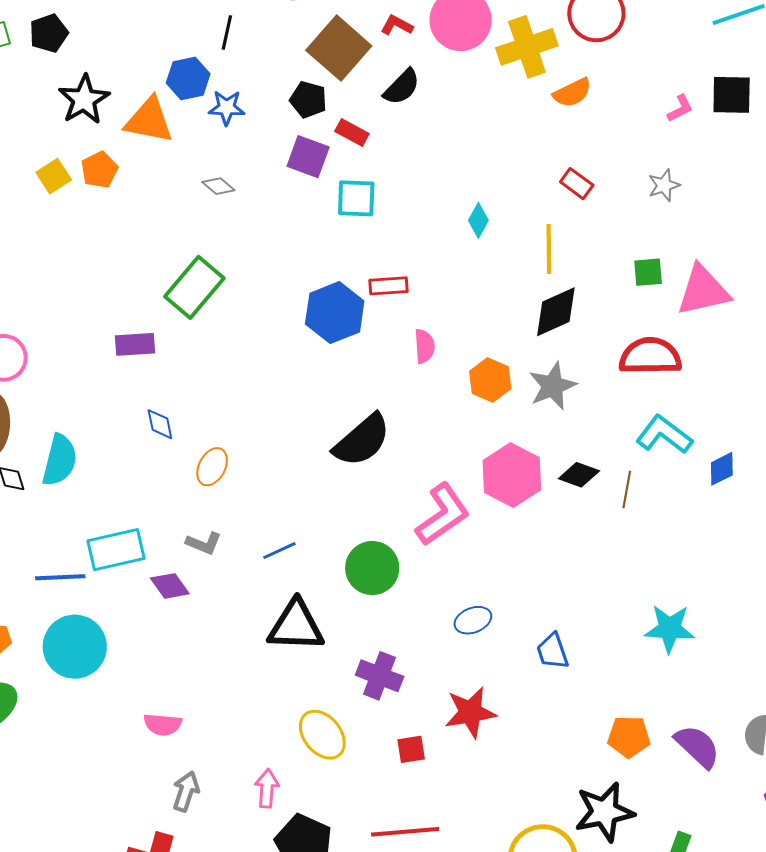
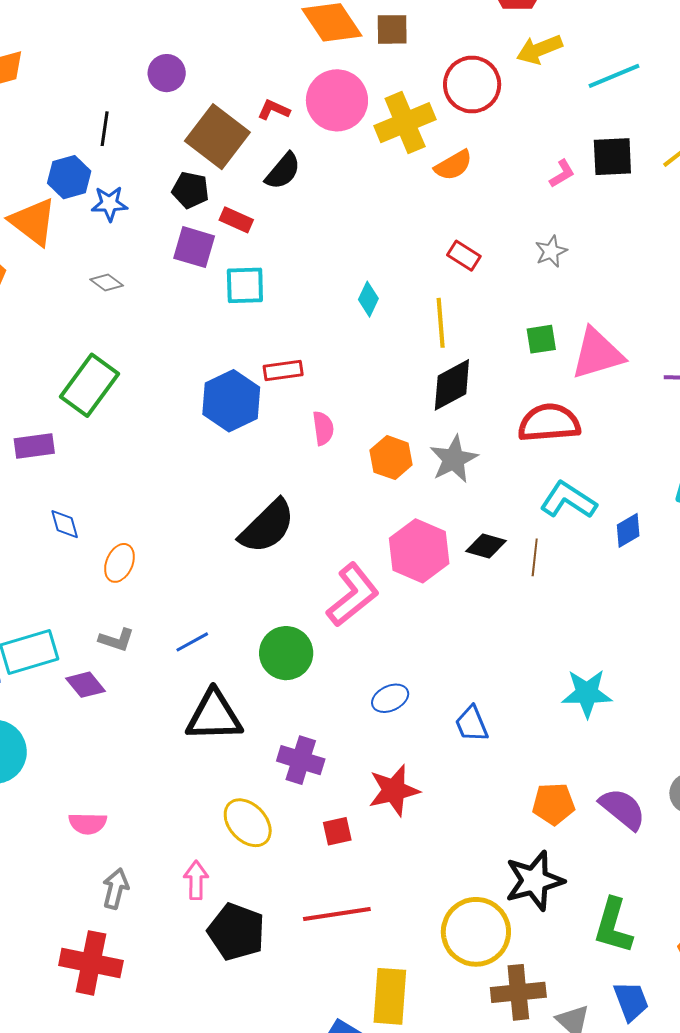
orange triangle: (149, 120) -> (33, 222), turned 30

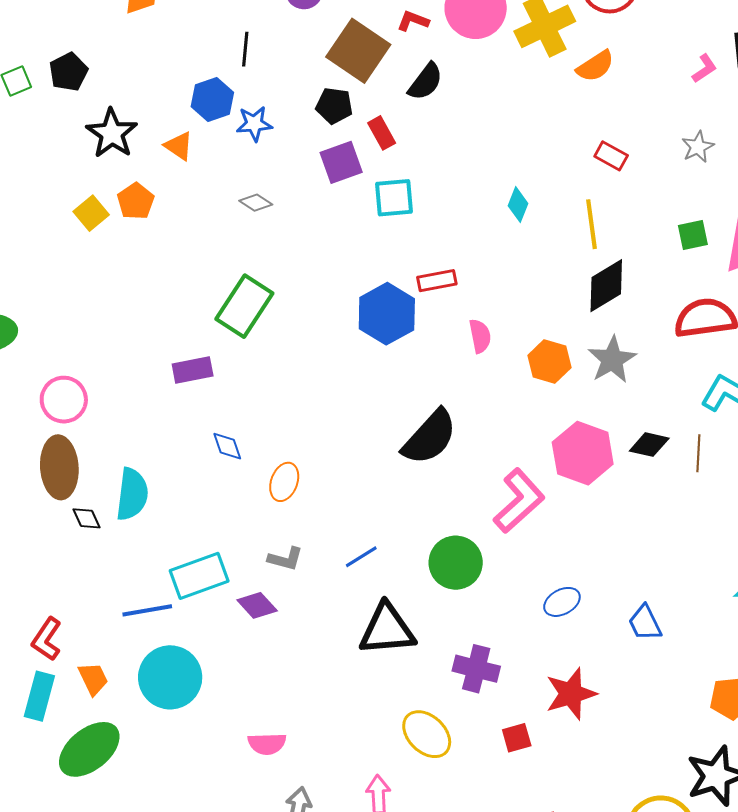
red rectangle: (236, 220) -> (382, 133), turned 40
orange triangle: (33, 222) -> (179, 146), size x0.6
purple square: (194, 247) -> (341, 162), turned -33

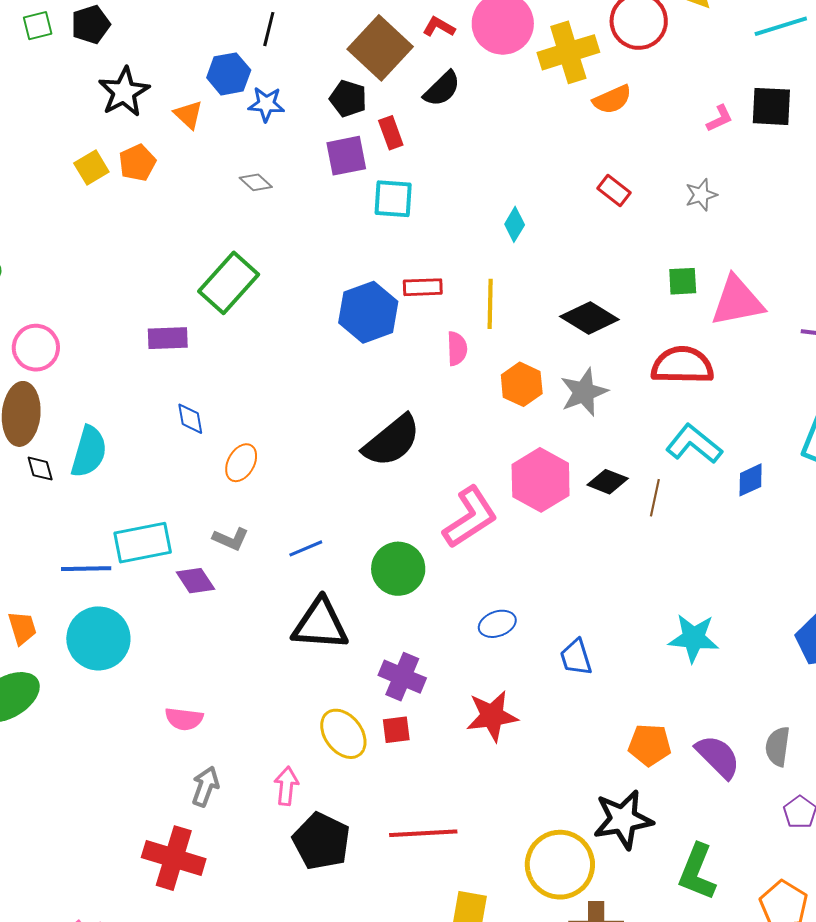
yellow line: (591, 224) -> (490, 304), moved
black diamond: (606, 286) -> (589, 318), turned 54
red square: (517, 738) -> (396, 730), moved

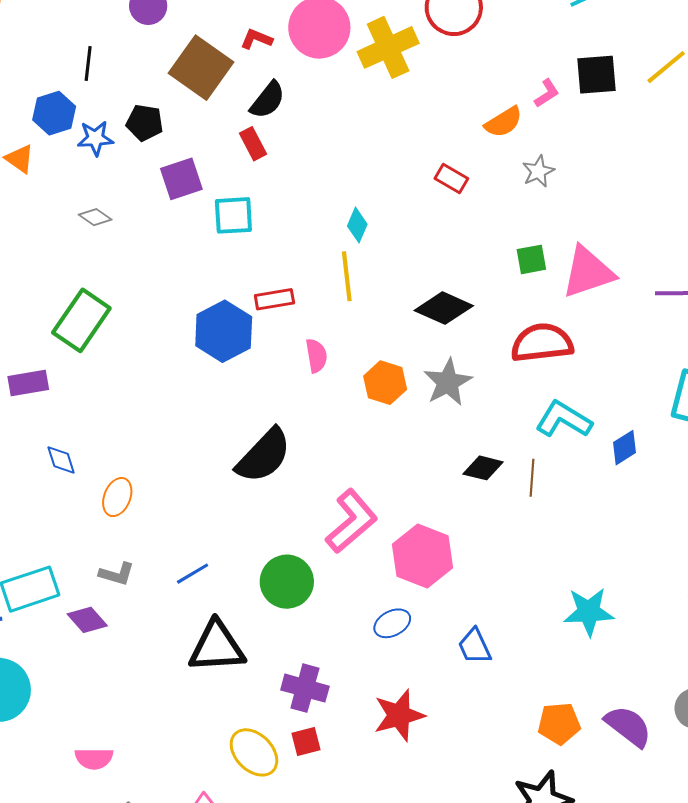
black pentagon: (348, 99) -> (145, 123), moved
orange semicircle: (612, 100) -> (504, 122), moved
red rectangle: (391, 133) -> (253, 144), moved
yellow line: (490, 304) -> (347, 276), moved
pink hexagon: (541, 480) -> (423, 556), moved

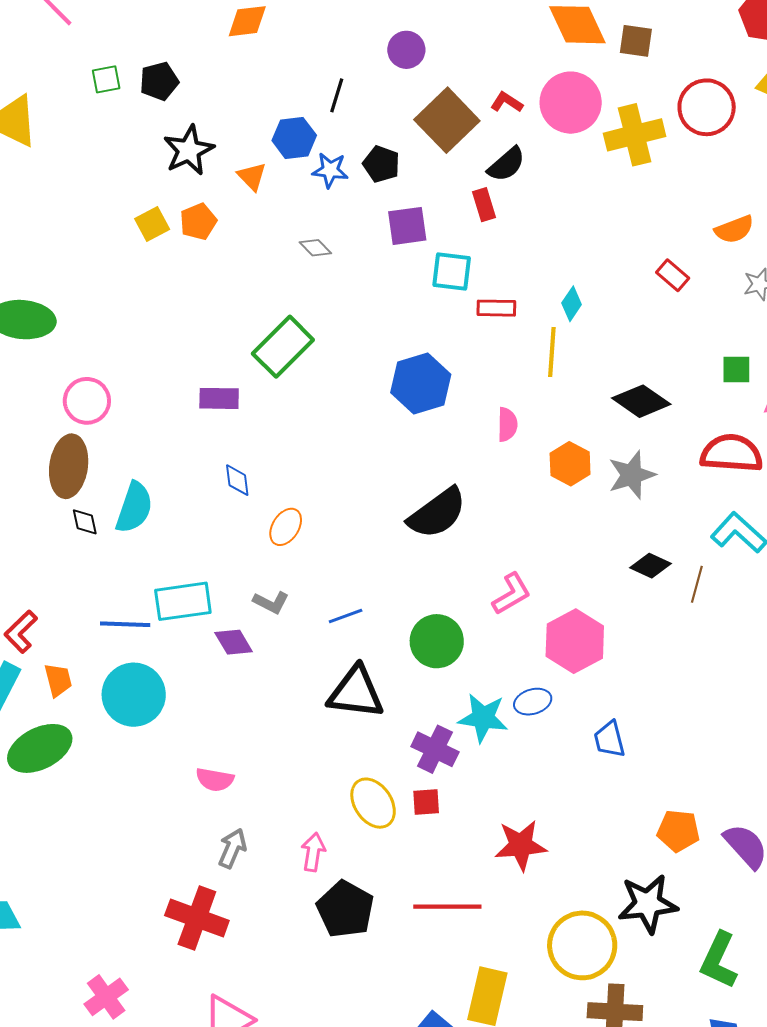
red rectangle: (274, 299) -> (496, 308), moved
pink L-shape: (352, 521) -> (511, 594), size x0.7
cyan star: (589, 612) -> (483, 718), moved
red star: (399, 715) -> (521, 845), moved

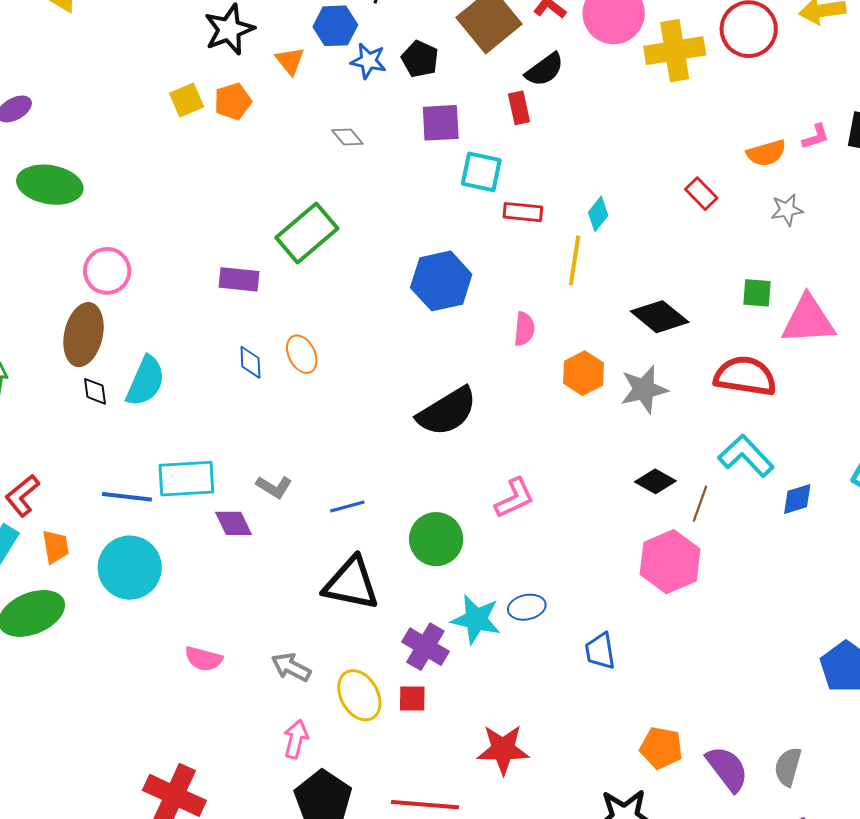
orange ellipse: (286, 527) -> (302, 354), moved, turned -63
pink hexagon: (575, 641) -> (670, 562), moved
gray arrow: (232, 848) -> (291, 667), moved, turned -90

